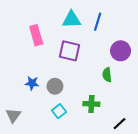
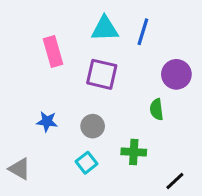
gray circle: (55, 86) -> (93, 126), moved
gray triangle: (13, 115) -> (20, 169), turned -35

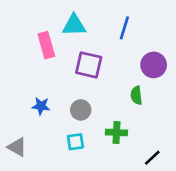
cyan triangle: (105, 29) -> (74, 25), moved
cyan square: (87, 163) -> (75, 142), turned 30

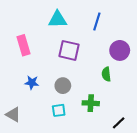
pink rectangle: (46, 45) -> (24, 45), moved

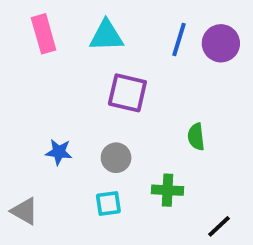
pink rectangle: (24, 45) -> (44, 34), moved
purple circle: (120, 50) -> (221, 43), moved

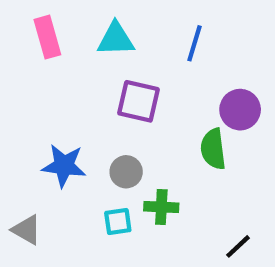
purple circle: (221, 43) -> (240, 110), moved
green semicircle: (196, 137) -> (213, 149), size x1.4
blue star: (59, 152) -> (64, 166), size x1.5
green cross: (168, 190) -> (161, 207), moved

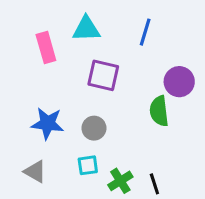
pink rectangle: (47, 37) -> (46, 48), moved
green cross: (161, 207) -> (120, 181), moved, turned -35
gray triangle: (27, 230) -> (35, 172), moved
black line: (238, 246) -> (154, 184), moved, turned -65

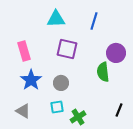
pink rectangle: (46, 48) -> (24, 51), moved
blue star: (47, 123) -> (31, 80), turned 30
black line: (154, 184) -> (119, 110), moved, turned 40

